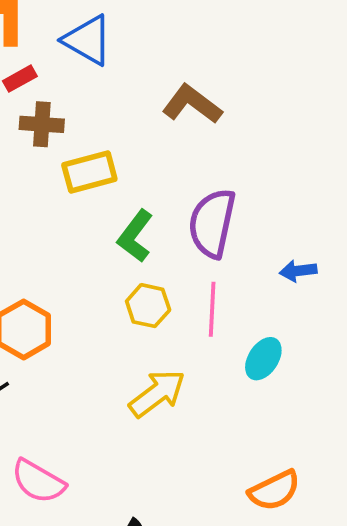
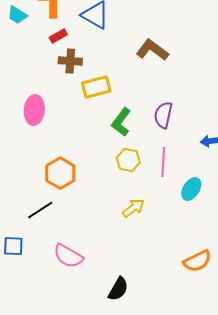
purple semicircle: (212, 223) -> (163, 115), size x0.7
yellow arrow: (157, 393) -> (133, 208), size x0.7

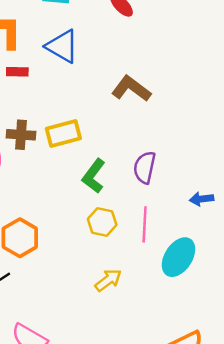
red rectangle: (58, 36) -> (17, 72), turned 30
brown cross: (70, 61) -> (21, 135), moved
cyan ellipse: (191, 189) -> (178, 257), size x1.4

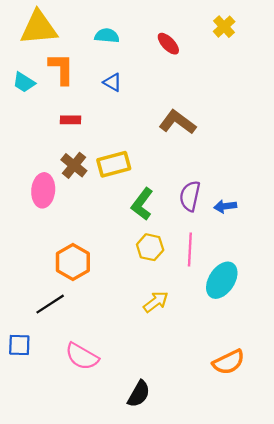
blue triangle: (62, 46) -> (113, 82), size x0.6
red rectangle: (17, 72) -> (71, 120), moved
brown cross: (21, 135) -> (74, 165), turned 35
blue arrow: (202, 199) -> (225, 206), moved

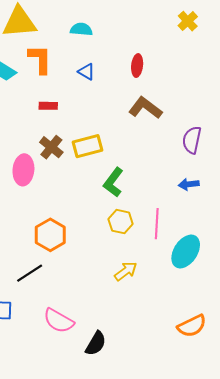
red ellipse: (168, 44) -> (137, 66), moved, turned 50
purple semicircle: (190, 196) -> (192, 140), moved
black semicircle: (139, 394) -> (96, 343), moved

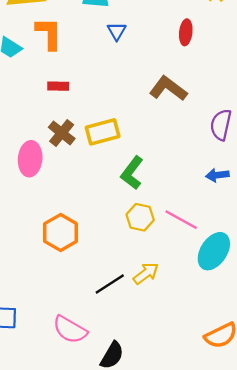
red ellipse: (137, 66) -> (186, 32), moved
blue triangle: (86, 72) -> (117, 31), moved, turned 30
pink line: (157, 224) -> (181, 220), turned -64
black line: (30, 273) -> (110, 284), moved

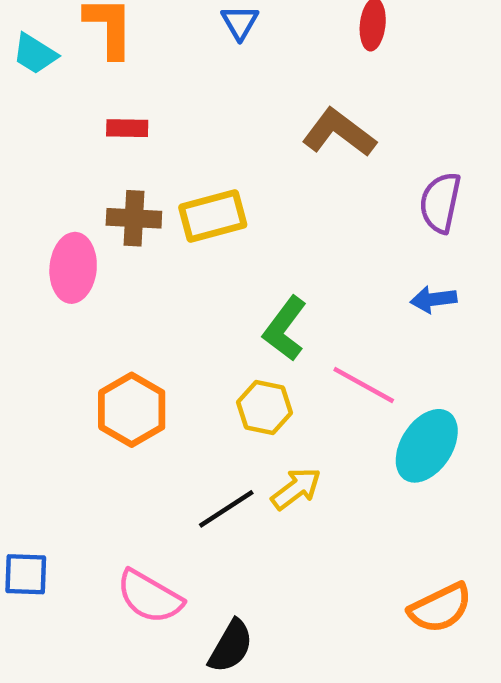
brown cross: (62, 133) -> (134, 218), turned -36
green L-shape: (132, 173) -> (285, 329), moved
yellow hexagon: (140, 217) -> (265, 407), moved

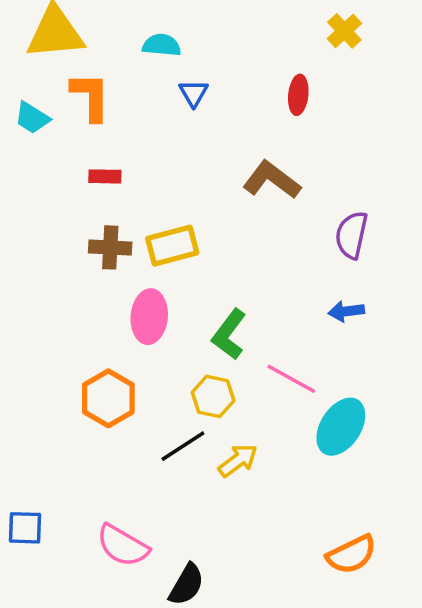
pink ellipse: (73, 268) -> (149, 317), moved
black line: (226, 509) -> (183, 446), moved

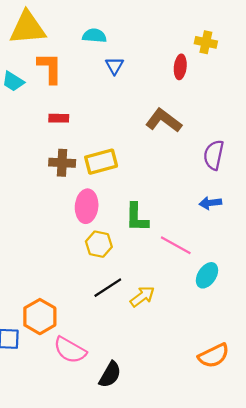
yellow cross: (344, 31) -> (206, 42), moved, turned -35
green L-shape: (229, 334) -> (137, 217), turned -36
yellow hexagon: (213, 396) -> (99, 244), moved
orange hexagon: (108, 398) -> (40, 317), moved
cyan ellipse: (341, 427) -> (207, 275), size x0.7

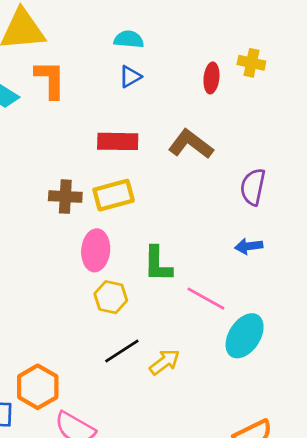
cyan semicircle: (94, 36) -> (129, 39), moved
yellow cross: (206, 42) -> (251, 63), moved
blue triangle: (114, 66) -> (130, 77), turned 30
red rectangle: (59, 118) -> (118, 141), moved, size x1.6
cyan ellipse: (207, 275) -> (245, 336), size x1.4

